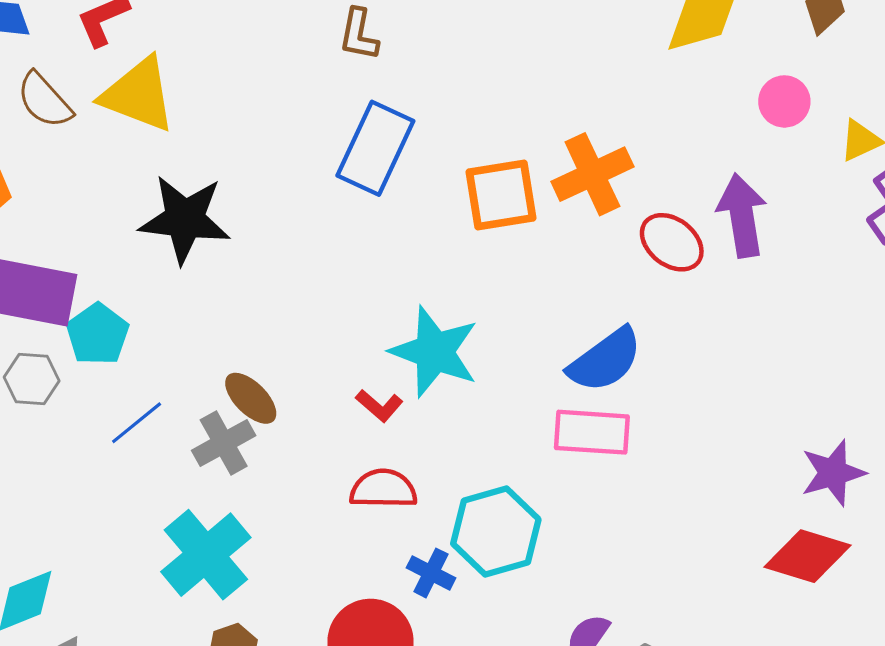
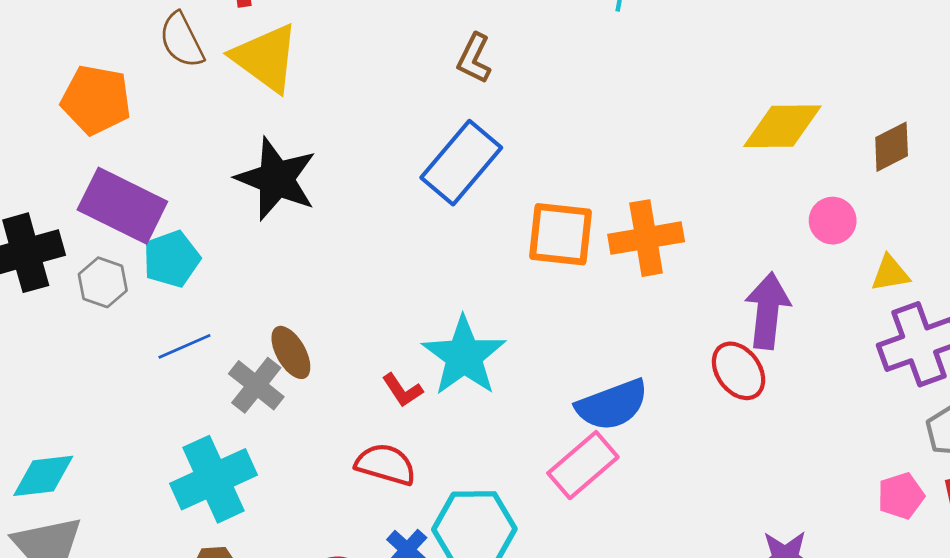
red ellipse: (672, 242) -> (739, 371), moved
pink rectangle: (592, 432) -> (583, 465), turned -60
gray cross: (224, 443) -> (256, 385), turned -38

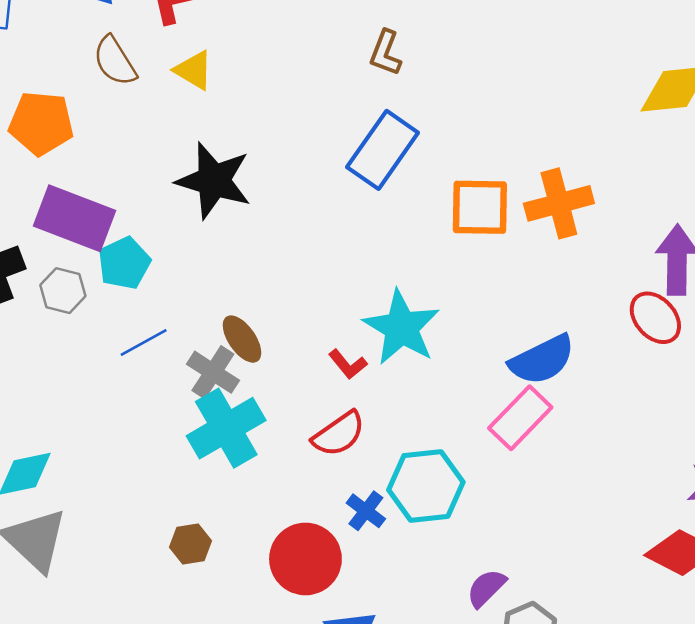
yellow triangle: (266, 58) -> (194, 70), size x0.6
red semicircle: (386, 464) -> (339, 434), turned 134
cyan cross: (213, 479) -> (226, 428), moved

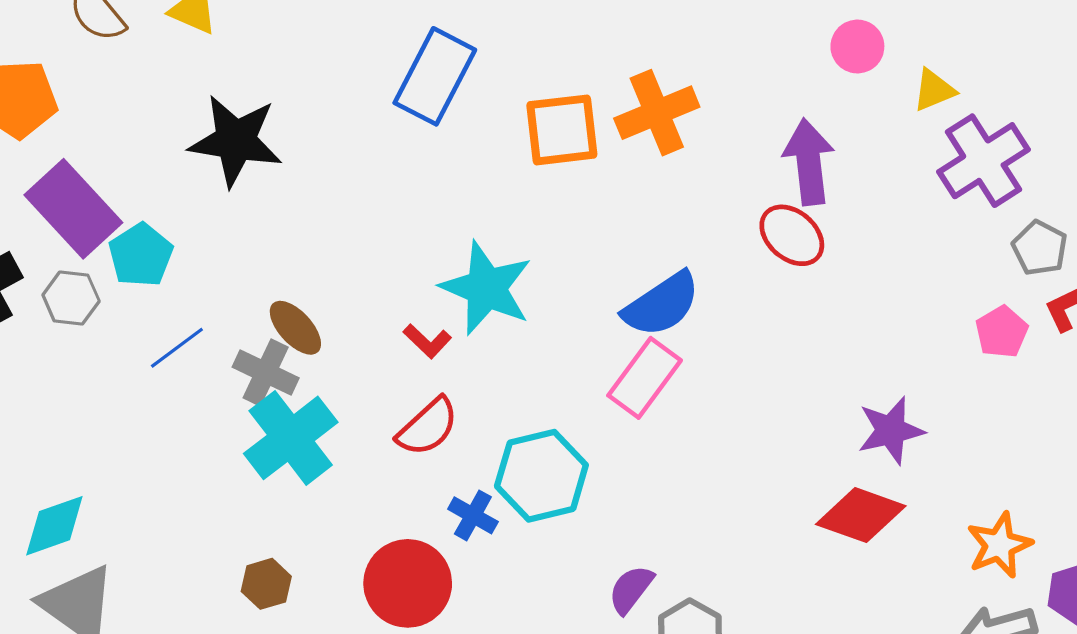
purple rectangle: (74, 218) -> (73, 209), turned 34

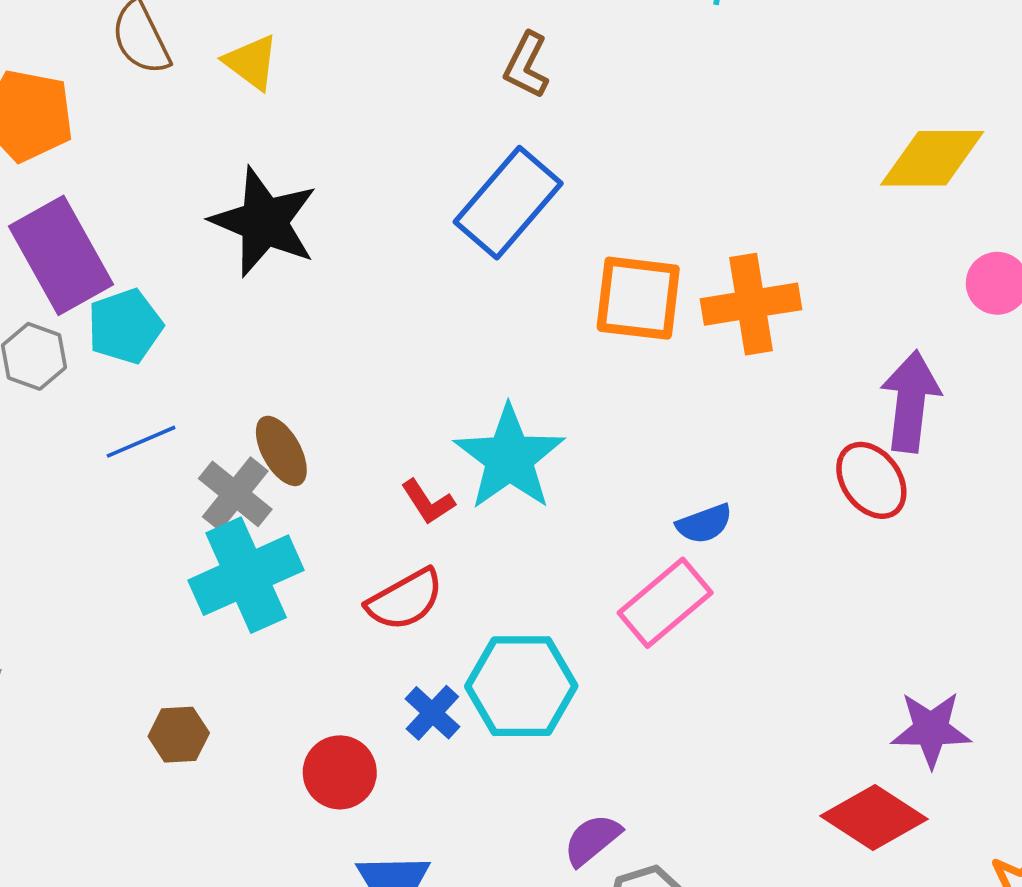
blue semicircle: (662, 304) -> (704, 524), size x0.6
red circle: (408, 583) -> (340, 772), size x0.7

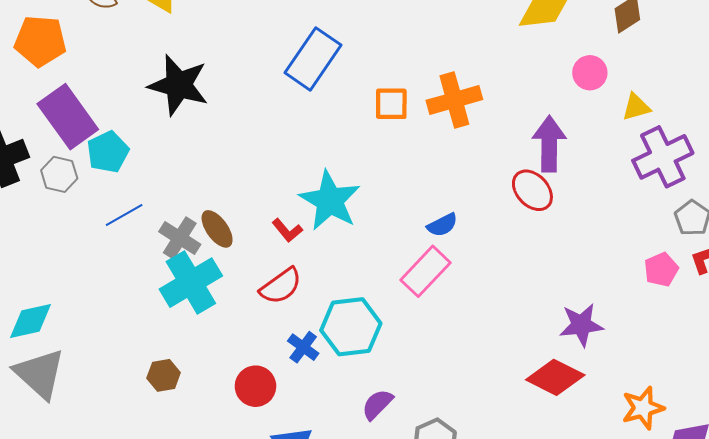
orange square: (638, 298) -> (391, 104), size x0.7
brown ellipse: (281, 451) -> (217, 229), moved
purple semicircle: (592, 840) -> (377, 404), moved

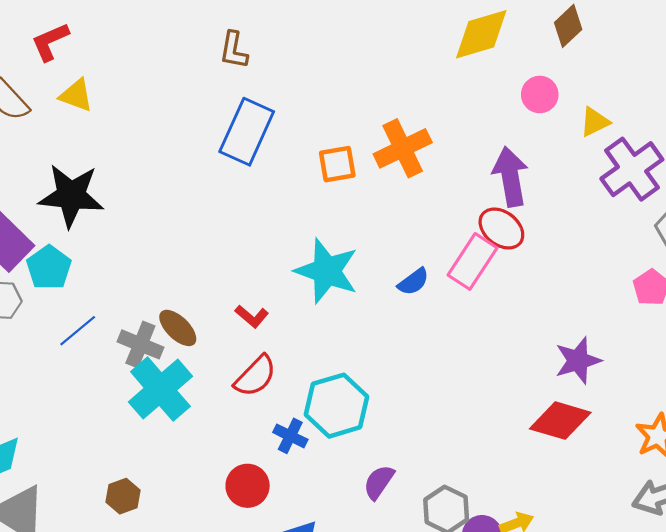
black star: (179, 85) -> (71, 196), moved
cyan star: (330, 201) -> (327, 271), moved
pink rectangle: (426, 271) -> (472, 261), moved
brown hexagon: (164, 375) -> (123, 496), moved

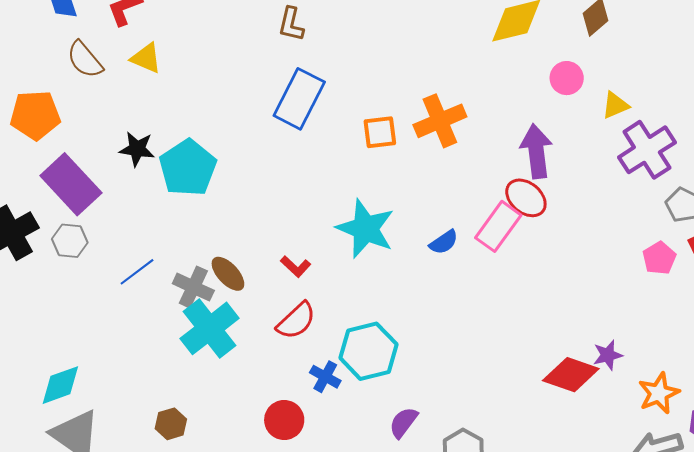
black star: (71, 196) -> (137, 149), size x0.6
cyan pentagon: (49, 268) -> (188, 168), moved, size x1.4
purple star: (578, 361) -> (608, 355), moved, size x0.7

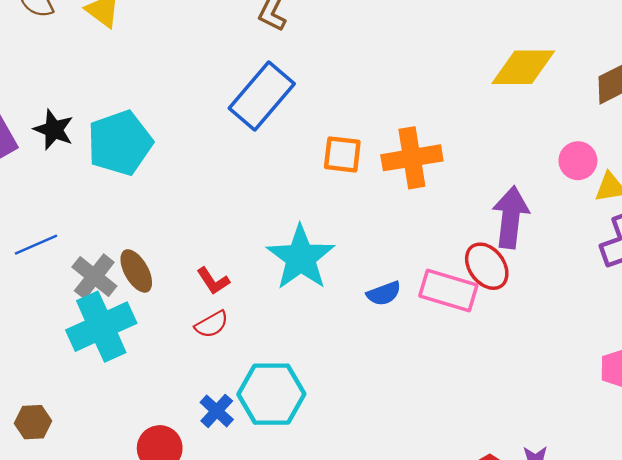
pink circle: (567, 78) -> (578, 161), moved
black star: (137, 149) -> (54, 130), moved
pink rectangle: (498, 226) -> (448, 290), turned 57
red semicircle: (296, 321) -> (212, 324), moved, size x0.7

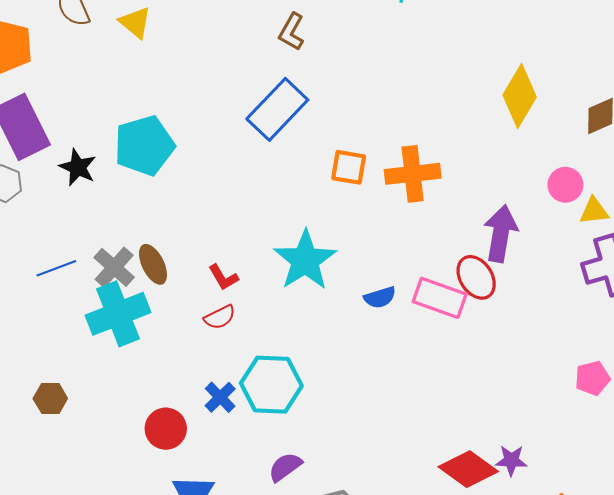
yellow diamond: (523, 67) -> (520, 96), turned -62
black star: (54, 130) -> (78, 167), moved
blue line: (36, 245) -> (56, 268), moved

